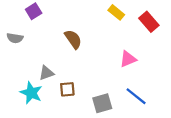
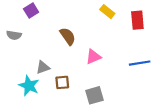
red rectangle: (149, 22) -> (137, 20), turned 36
pink triangle: (128, 59) -> (93, 57), moved
blue line: (136, 96) -> (140, 63), moved, turned -48

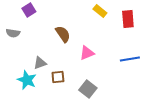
gray square: (94, 95) -> (88, 89), turned -36

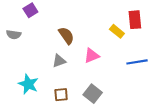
yellow rectangle: (100, 11) -> (117, 31), moved
gray triangle: (40, 63) -> (59, 61), moved
brown square: (58, 77) -> (61, 95), moved

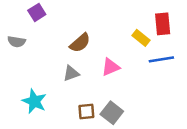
brown semicircle: (66, 36) -> (80, 43), turned 84
blue line: (137, 62) -> (161, 59), moved
brown square: (61, 95) -> (86, 112), moved

